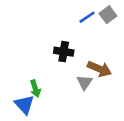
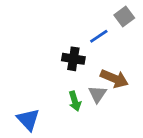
blue line: (87, 17) -> (99, 36), moved
green arrow: (35, 89) -> (75, 101), moved

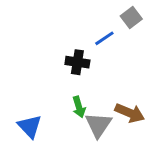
brown arrow: (114, 79) -> (130, 113), moved
gray triangle: (97, 94) -> (98, 125), moved, size x1.4

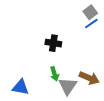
blue line: (104, 38) -> (91, 24), moved
blue triangle: (30, 126) -> (21, 87), turned -36

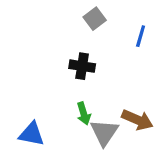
gray square: (90, 12) -> (95, 19), moved
blue line: (91, 24) -> (141, 36), turned -40

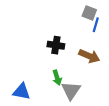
gray square: (95, 19) -> (89, 13), moved, turned -32
brown arrow: (137, 120) -> (89, 56), moved

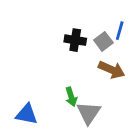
gray square: (89, 13) -> (103, 41), moved, turned 32
black cross: (56, 45) -> (75, 40), moved

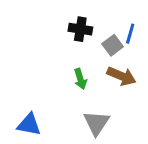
black cross: (75, 40) -> (80, 29), moved
green arrow: (71, 97) -> (80, 79), moved

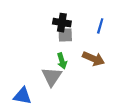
gray square: (113, 45) -> (65, 35), moved, turned 35
gray triangle: (96, 123) -> (52, 77), moved

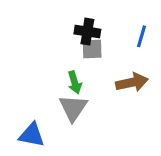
brown arrow: (93, 59) -> (132, 82), turned -35
green arrow: (62, 61) -> (75, 82), moved

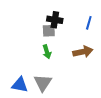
gray square: (92, 49) -> (49, 31), moved
gray triangle: (73, 108) -> (43, 83), moved

